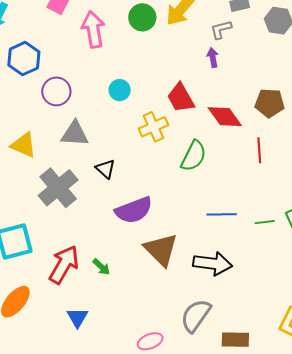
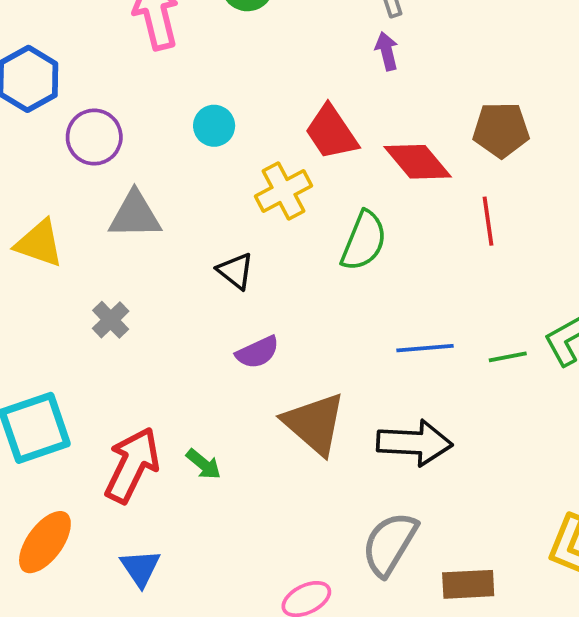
black triangle: (105, 169) -> (236, 271), moved
gray cross: (58, 188) -> (111, 320), size x0.5
purple semicircle: (134, 210) -> (257, 352), size x0.6
blue triangle: (77, 317) -> (140, 568), moved

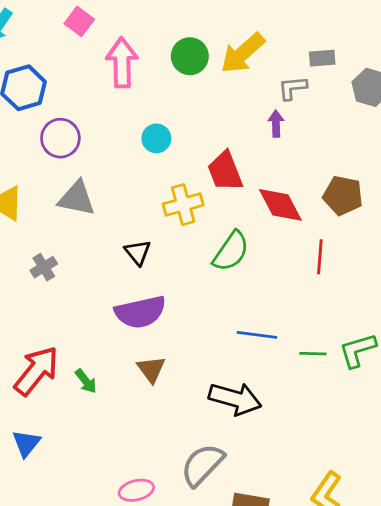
cyan circle: (214, 126) -> (156, 138), moved
purple semicircle: (257, 352) -> (140, 312), size x1.6
brown triangle: (314, 424) -> (151, 369), moved, size x0.6

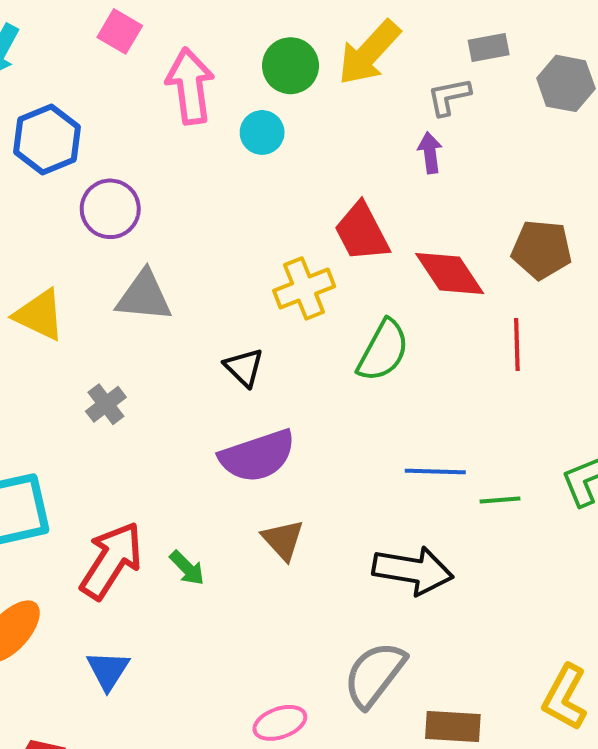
cyan circle: (156, 138) -> (262, 132), moved
green line: (313, 354) -> (500, 500), moved

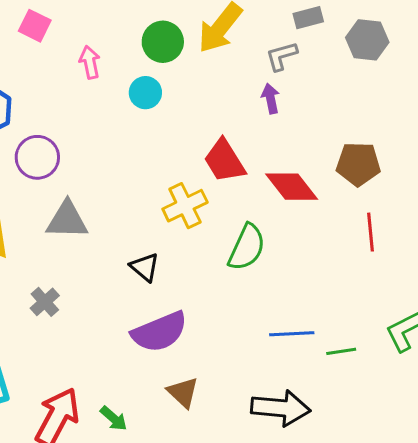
pink arrow: (190, 86) -> (90, 62), size x0.6
red line: (517, 345) -> (371, 232), moved

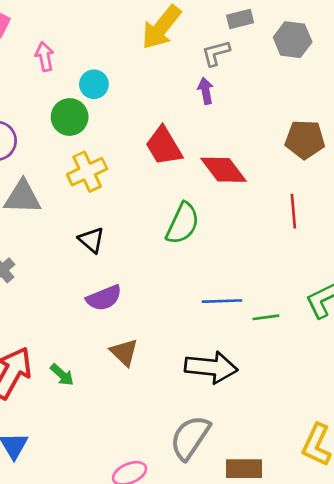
green circle: (163, 42) -> (70, 117), moved
brown pentagon: (358, 164) -> (305, 139), moved
yellow cross: (185, 206) -> (87, 172), moved
purple semicircle: (160, 332) -> (104, 298), size x0.7

